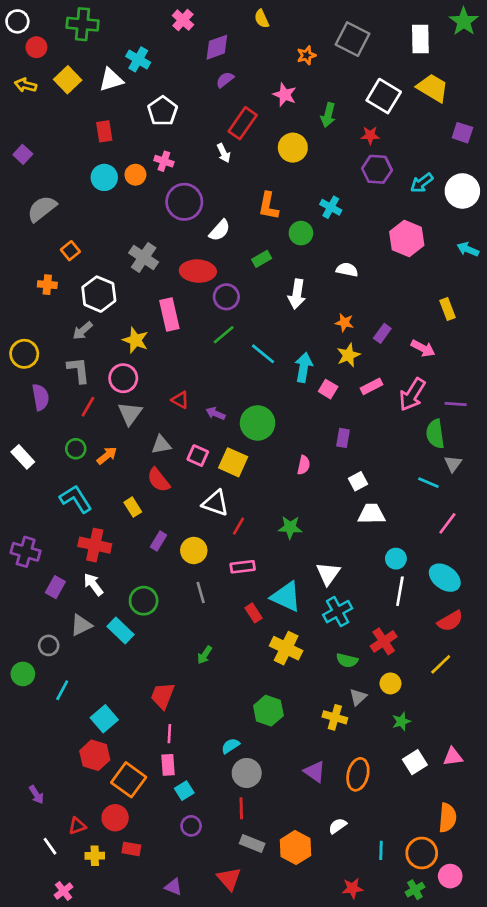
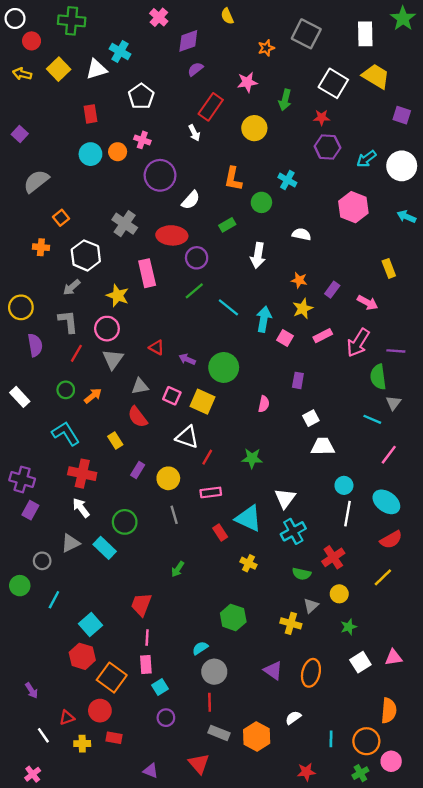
pink star: (285, 95) -> (247, 82), turned -30
purple rectangle: (55, 587) -> (30, 510), moved
yellow cross: (286, 648) -> (248, 563), size x0.6
pink cross: (64, 891) -> (33, 774), moved

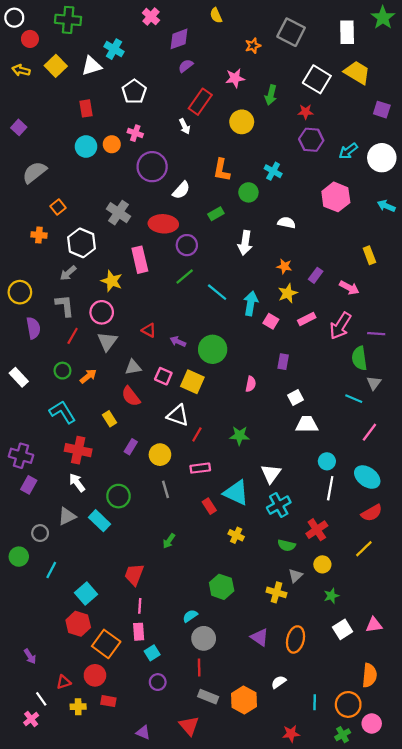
pink cross: (33, 774) -> (31, 719), moved

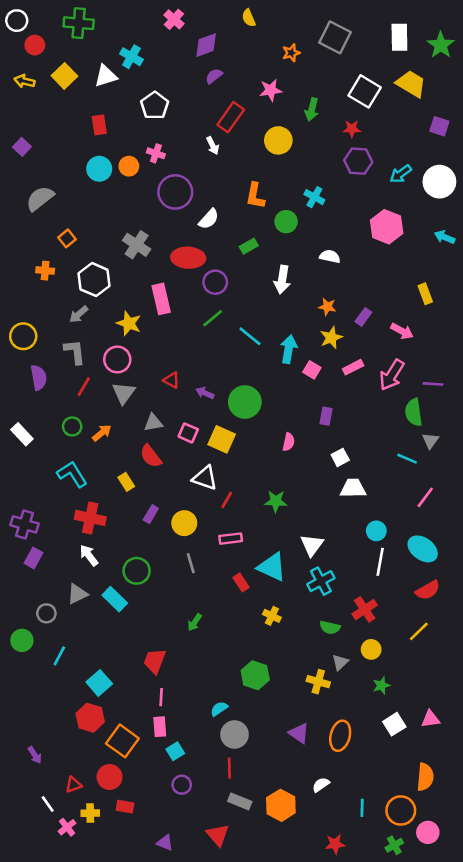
green star: (383, 18) -> (441, 45), moved
pink cross: (31, 719) -> (67, 827), moved

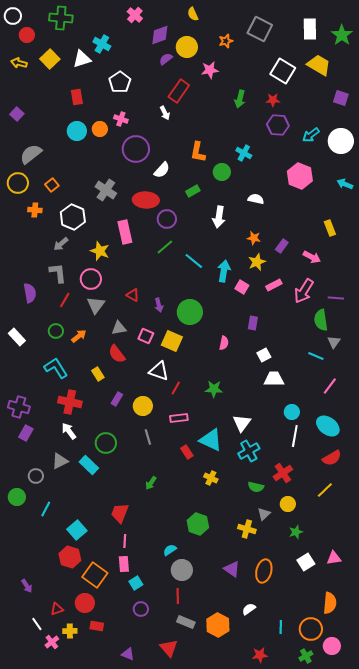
green arrow: (312, 109) -> (240, 99), moved
yellow circle: (278, 140) -> (187, 47), moved
yellow circle: (23, 336) -> (18, 183), moved
purple arrow: (205, 393) -> (159, 305), turned -128

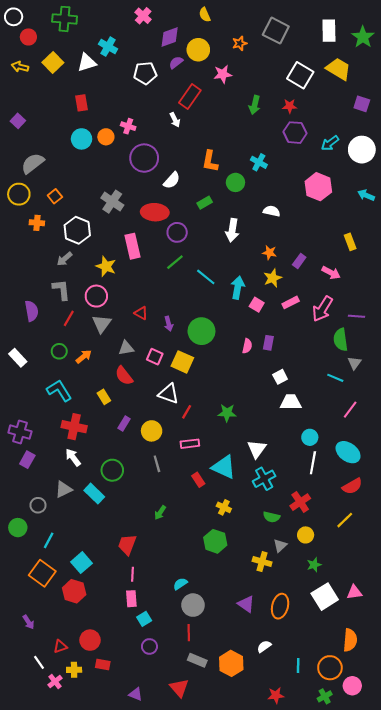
white pentagon: (120, 82) -> (145, 73), moved, turned 30
pink semicircle: (224, 343) -> (247, 346), moved
green hexagon: (198, 524) -> (215, 541), moved
white square: (306, 562) -> (325, 597), size x1.4
orange square: (95, 575) -> (42, 573), moved

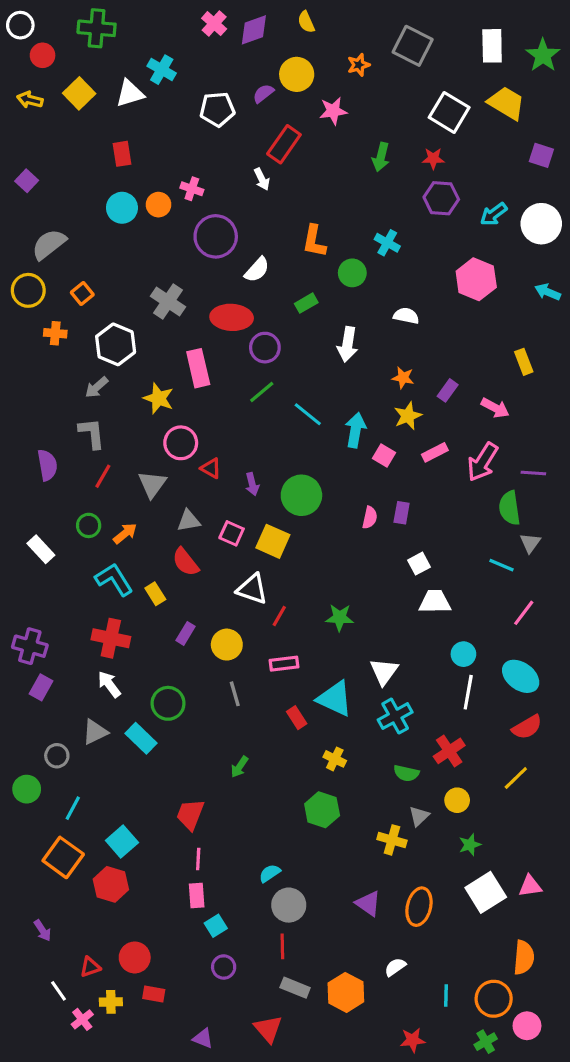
purple diamond: (170, 37) -> (254, 30), moved
pink circle: (96, 296) -> (181, 443), moved
white rectangle: (18, 358) -> (41, 549), moved
cyan L-shape: (59, 391) -> (114, 579), moved

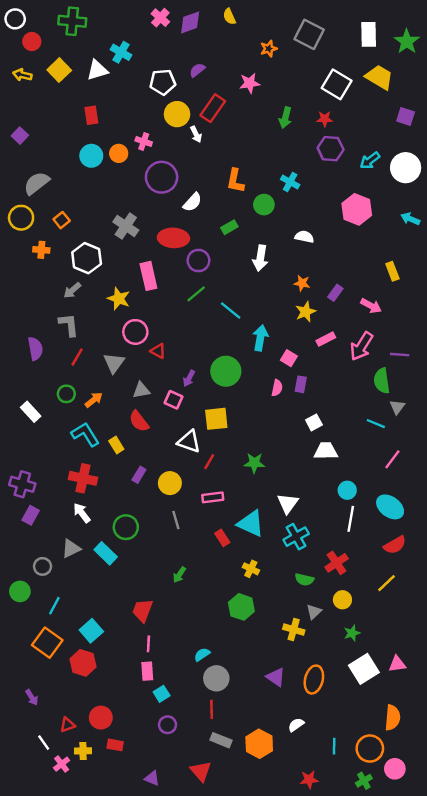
yellow circle: (297, 74) -> (177, 114), moved
cyan arrow: (355, 430) -> (260, 338), moved
pink square: (384, 456) -> (289, 358), moved
purple arrow: (252, 484) -> (189, 378), moved, turned 42
yellow square: (273, 541) -> (216, 419), moved, turned -30

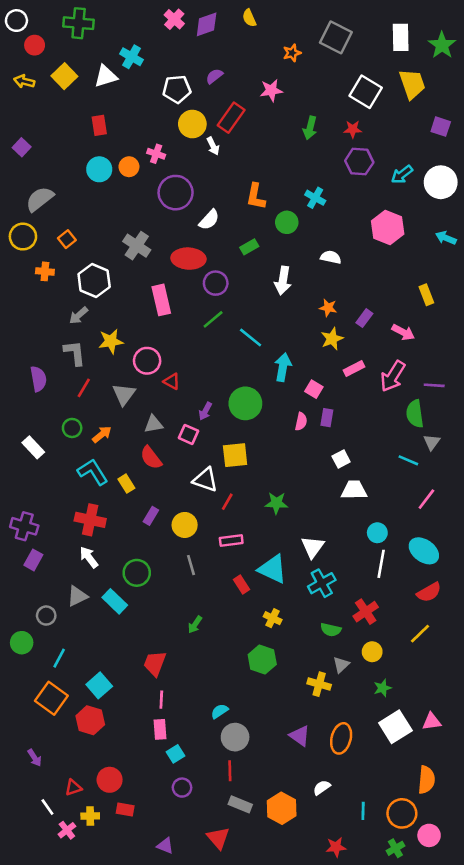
yellow trapezoid: (379, 77) -> (412, 84), turned 40
yellow star: (119, 299) -> (111, 341), moved, turned -30

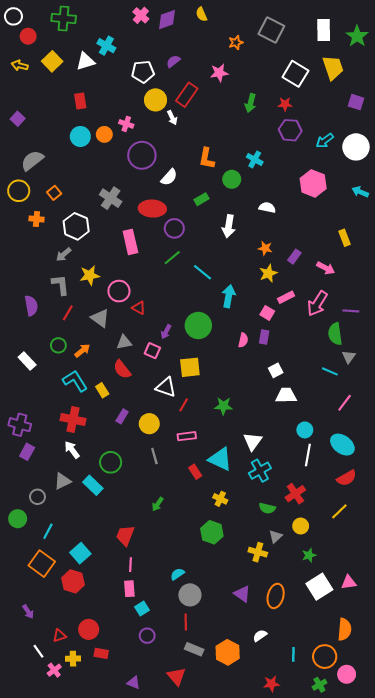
pink square: (314, 389) -> (267, 313), moved
gray triangle: (124, 394) -> (100, 318), turned -30

